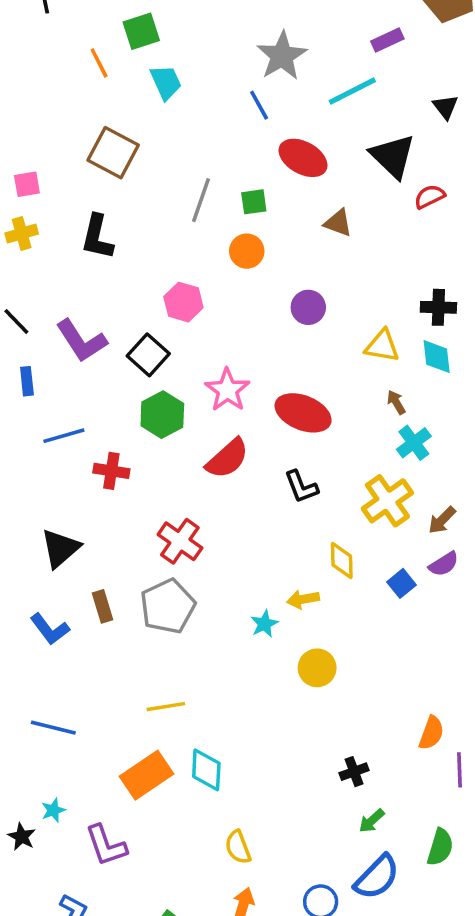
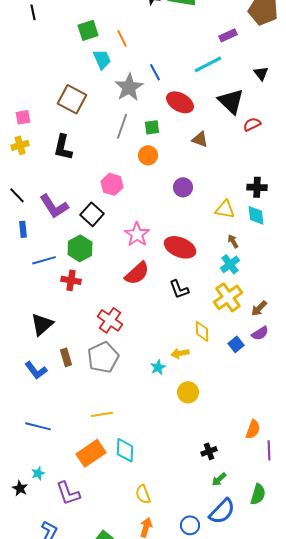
gray star: (282, 56) -> (129, 87), moved
orange line: (99, 63) -> (122, 38), moved
green hexagon: (162, 415) -> (80, 248), moved
cyan cross: (414, 443) -> (230, 264), moved

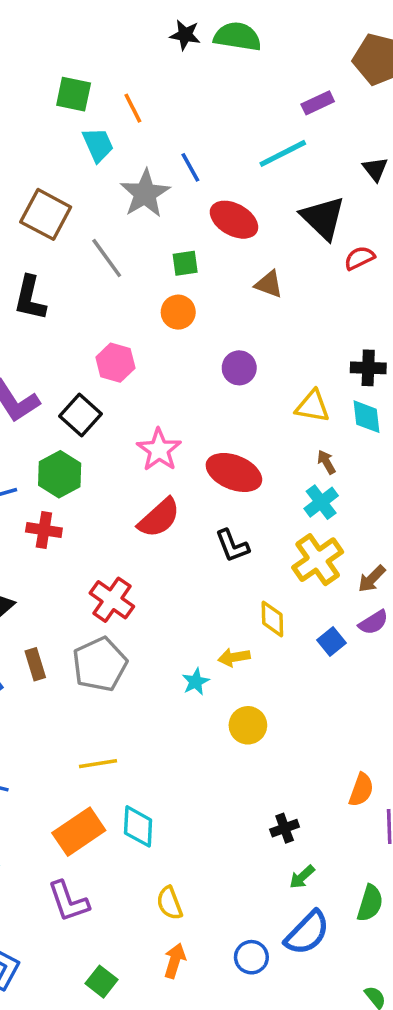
green square: (88, 30) -> (74, 94), turned 30
gray line: (122, 126) -> (107, 258), moved, turned -55
purple L-shape: (68, 493) -> (68, 901), moved

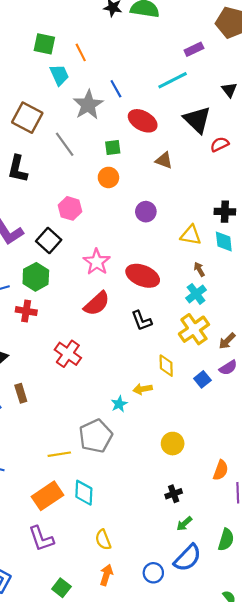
gray pentagon: (100, 664) -> (96, 436), moved
yellow circle: (248, 725) -> (173, 444), moved

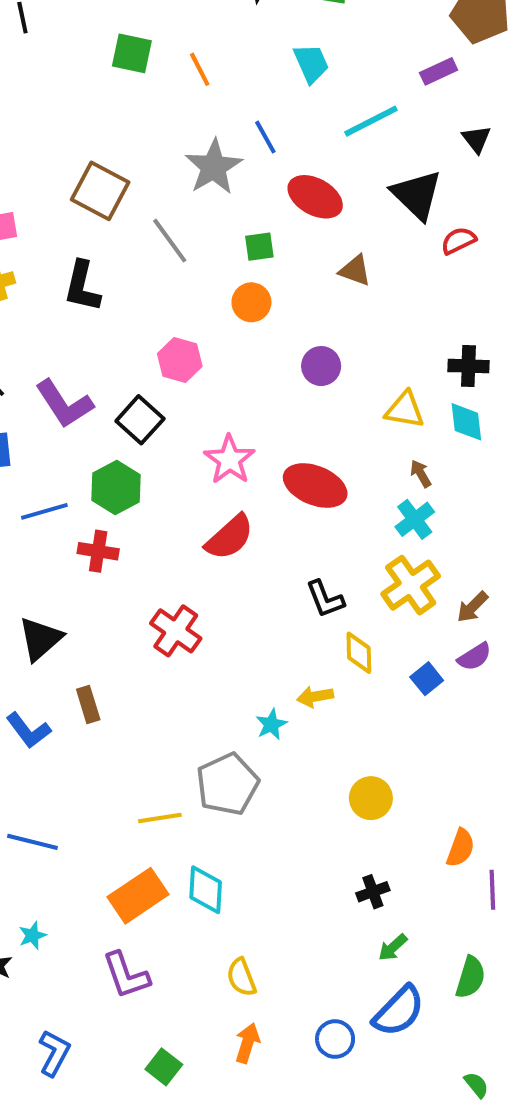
purple rectangle: (194, 49) -> (439, 71), moved
cyan trapezoid: (59, 75) -> (311, 63), moved
black L-shape: (142, 321) -> (325, 599), moved

